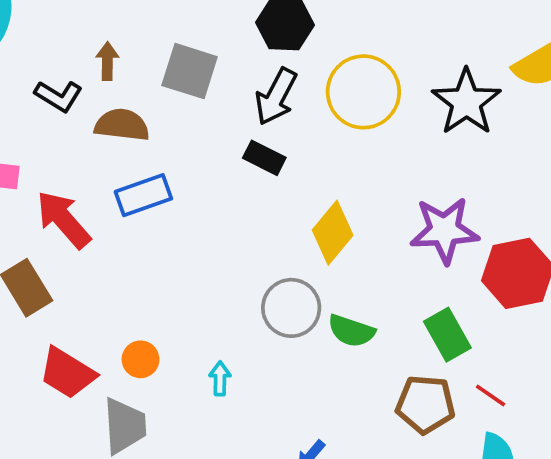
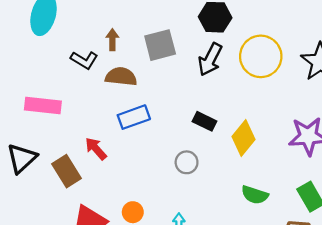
gray square: (190, 71) -> (160, 45), turned -32
black rectangle: (264, 158) -> (205, 121), moved
red arrow: (63, 219) -> (96, 149), moved, size x0.7
gray circle: (291, 308) -> (187, 162), moved, size x0.7

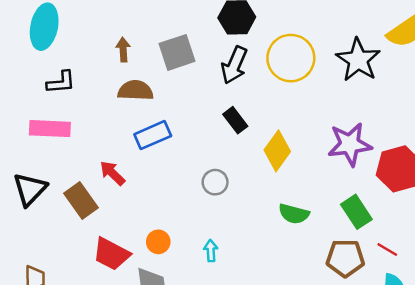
black L-shape: (84, 60) -> (61, 82), moved, turned -32
black rectangle: (205, 121) -> (235, 120), moved, turned 30

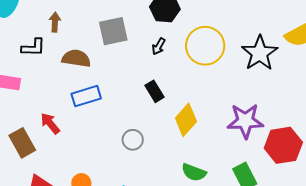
brown arrow: (123, 50) -> (55, 22), moved
black arrow: (234, 65) -> (159, 46), size x0.6
black L-shape: (61, 82) -> (33, 47), moved

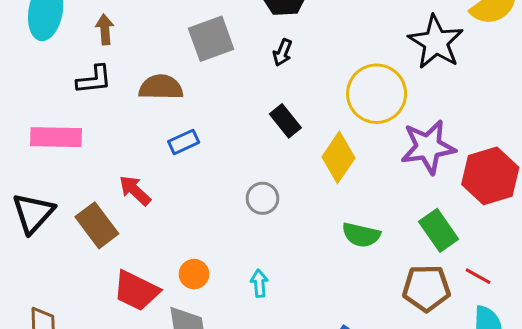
brown arrow: (55, 22) -> (105, 29), moved
yellow circle: (205, 46) -> (377, 94), moved
blue rectangle: (86, 96) -> (184, 142), size x0.7

